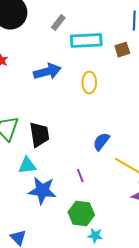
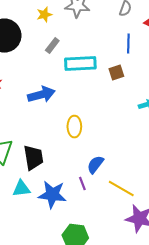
yellow ellipse: (89, 83) -> (74, 127), moved
purple line: (80, 176) -> (82, 184), moved
blue star: (42, 191) -> (52, 195), moved

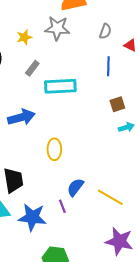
brown square: (116, 73) -> (117, 104), moved
yellow line: (121, 189) -> (110, 197), moved

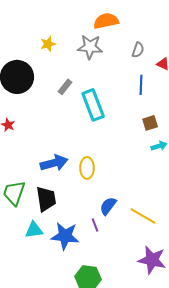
yellow star: (24, 37) -> (48, 44), moved
cyan rectangle: (60, 86) -> (93, 105), turned 72
blue arrow: (21, 117) -> (54, 163), moved

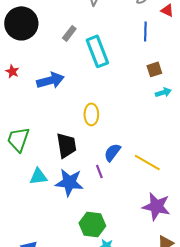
blue arrow: (54, 163) -> (50, 80), moved
black trapezoid: (46, 199) -> (66, 145), moved

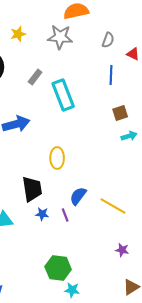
blue star: (69, 182) -> (42, 214), moved, size x0.5
purple star: (156, 206) -> (122, 250), size x0.5

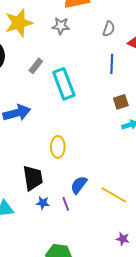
yellow star: (18, 34) -> (19, 23), size x1.8
gray star: (60, 37) -> (61, 26), size x0.7

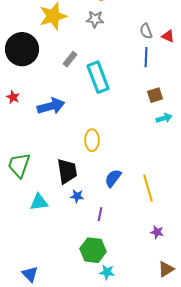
gray semicircle: (109, 29) -> (146, 31), moved, turned 140
yellow line: (114, 195) -> (148, 188), turned 44
purple line: (66, 204) -> (100, 214), moved, turned 32

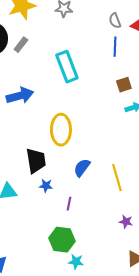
gray rectangle: (70, 59) -> (21, 45), moved
yellow ellipse: (92, 140) -> (61, 130), size x1.4

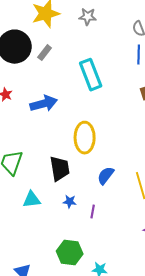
blue star: (46, 186) -> (70, 202), moved
green hexagon: (62, 240) -> (70, 253), moved

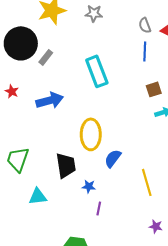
gray rectangle: (45, 53) -> (46, 57), moved
blue semicircle: (106, 176) -> (113, 158), moved
blue star: (70, 202) -> (89, 186), moved

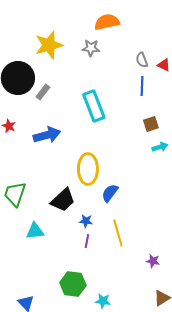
black trapezoid: (66, 165) -> (63, 200), turned 56
yellow line: (147, 182) -> (118, 233), moved
purple line: (99, 208) -> (87, 241), moved

